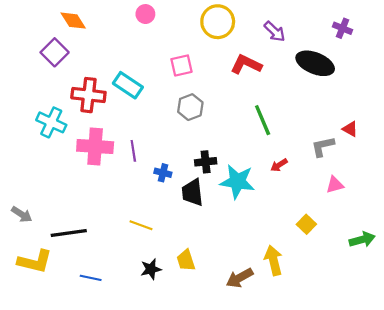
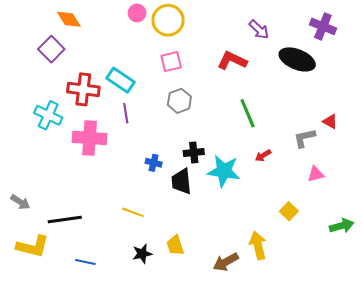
yellow circle: (218, 22) -> (168, 20), moved
purple cross: (342, 28) -> (323, 26), size x1.4
purple line: (133, 151) -> (126, 113), moved

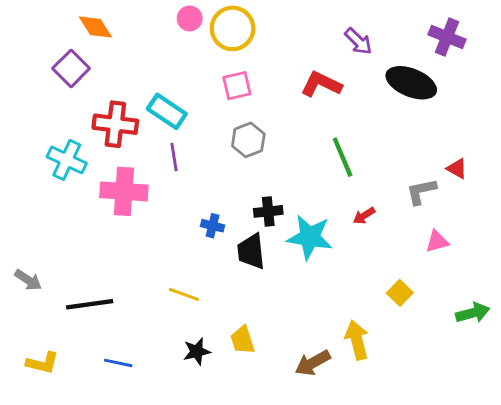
yellow L-shape: (33, 246) -> (42, 363), moved, size x0.7

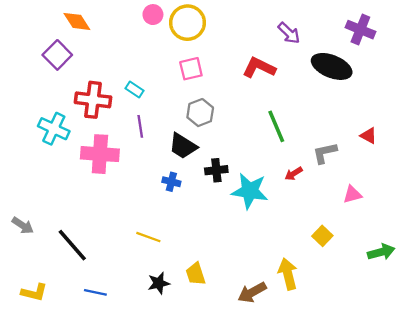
cyan rectangle: (167, 111) -> (134, 89), size x0.6
gray L-shape: (421, 191) -> (325, 153), moved
black trapezoid: (251, 251) -> (183, 146), moved, turned -52
black line: (90, 304) -> (72, 245), turned 57

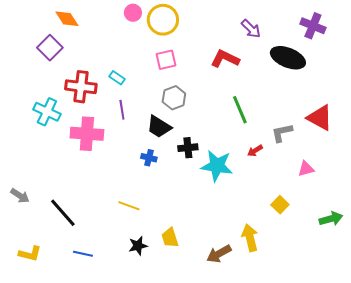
red triangle: (369, 136) -> (320, 118), size x1.8

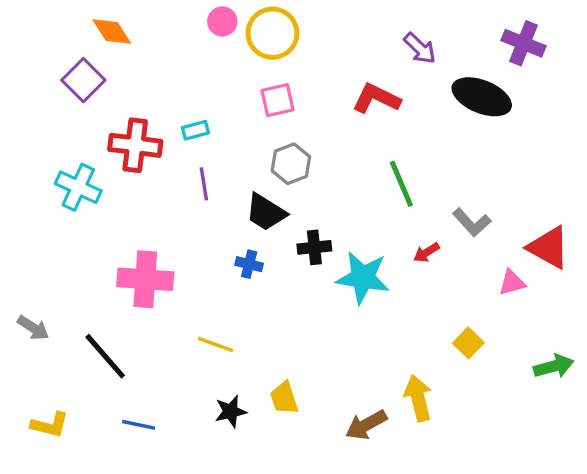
cyan rectangle: (117, 78) -> (195, 130), turned -49
red triangle: (320, 118) -> (549, 247), moved
gray L-shape: (282, 133) -> (472, 222), turned -120
pink cross: (87, 134) -> (145, 279), moved

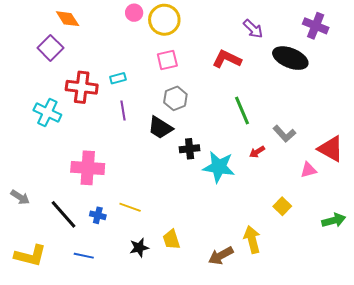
blue cross: (249, 264) -> (98, 215), moved
yellow L-shape: (50, 425) -> (30, 256), size x1.4

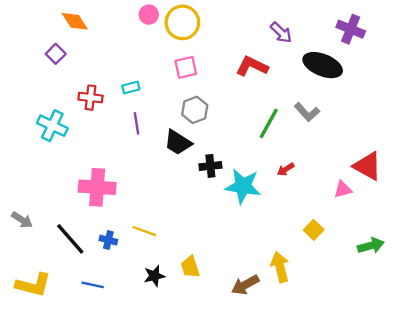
purple square: (50, 48) -> (56, 54), size x0.7
red cross: (82, 87) -> (90, 98), size x0.7
green line: (242, 110) -> (269, 123), turned 52
gray L-shape: (284, 134) -> (307, 112), moved

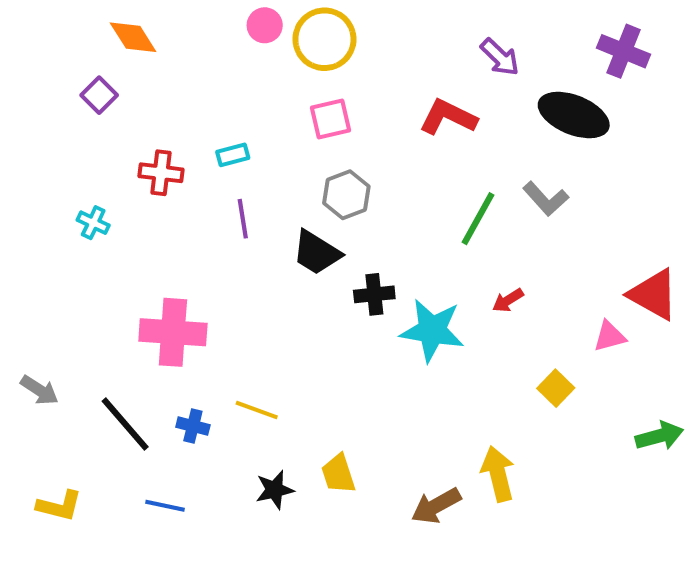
cyan cross: (52, 126) -> (93, 223), size x0.6
yellow square: (314, 230) -> (556, 388), moved
yellow L-shape: (33, 285) -> (59, 506), size x0.7

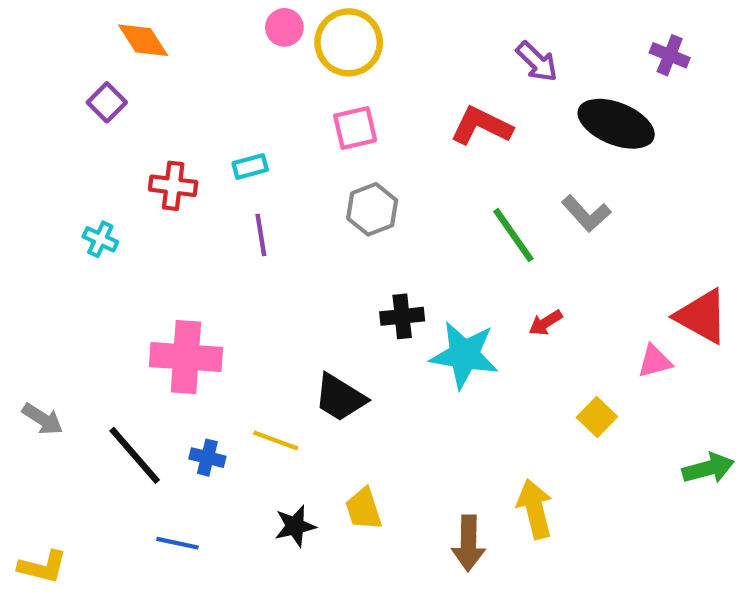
purple cross: (624, 51) -> (670, 55), size x0.7
green line: (478, 219) -> (513, 235), turned -64
black trapezoid: (316, 253) -> (340, 398), moved
yellow L-shape: (59, 506) -> (43, 567), moved
brown arrow: (436, 506) -> (468, 543), turned -60

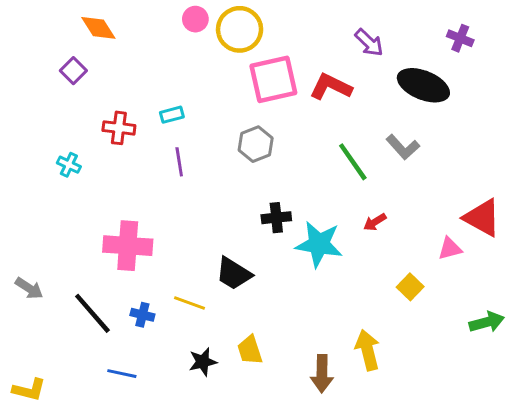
pink square: (355, 128) -> (273, 79), moved, size x1.6

